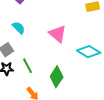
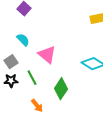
pink triangle: (58, 34) -> (47, 55), moved

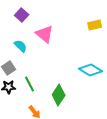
pink triangle: (47, 55) -> (45, 34), moved

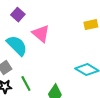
cyan semicircle: (21, 46) -> (17, 46), size x1.6

